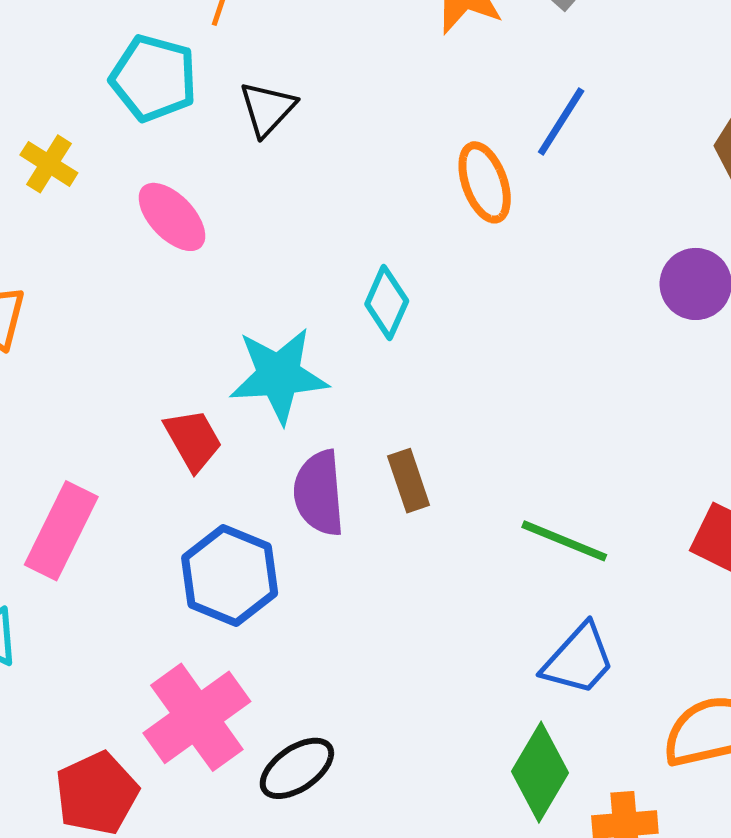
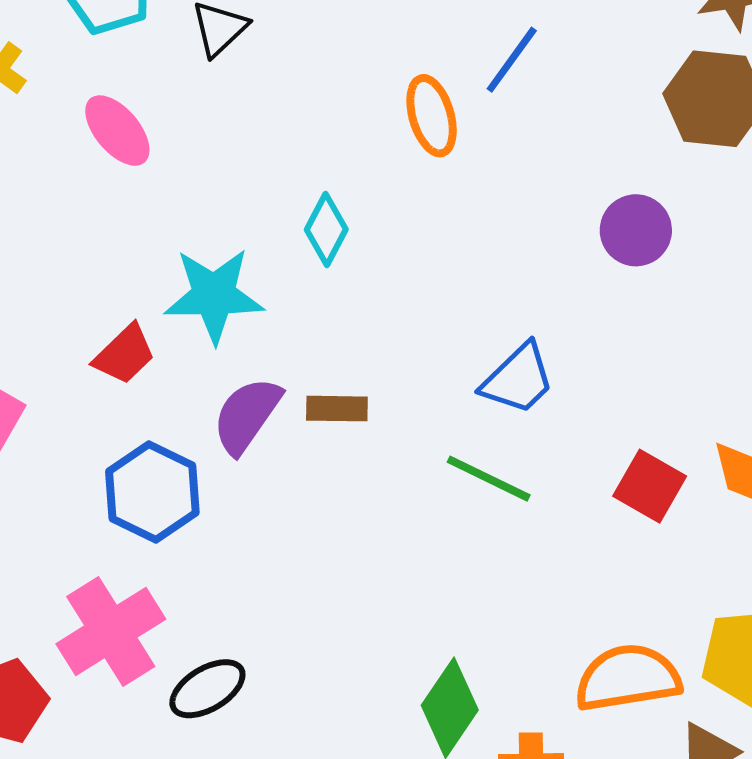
red trapezoid: (193, 440) -> (124, 354), turned 72
brown rectangle: (409, 481) -> (337, 409), turned -74
purple semicircle: (319, 493) -> (247, 415), turned 36
blue trapezoid: (579, 660) -> (518, 379), moved

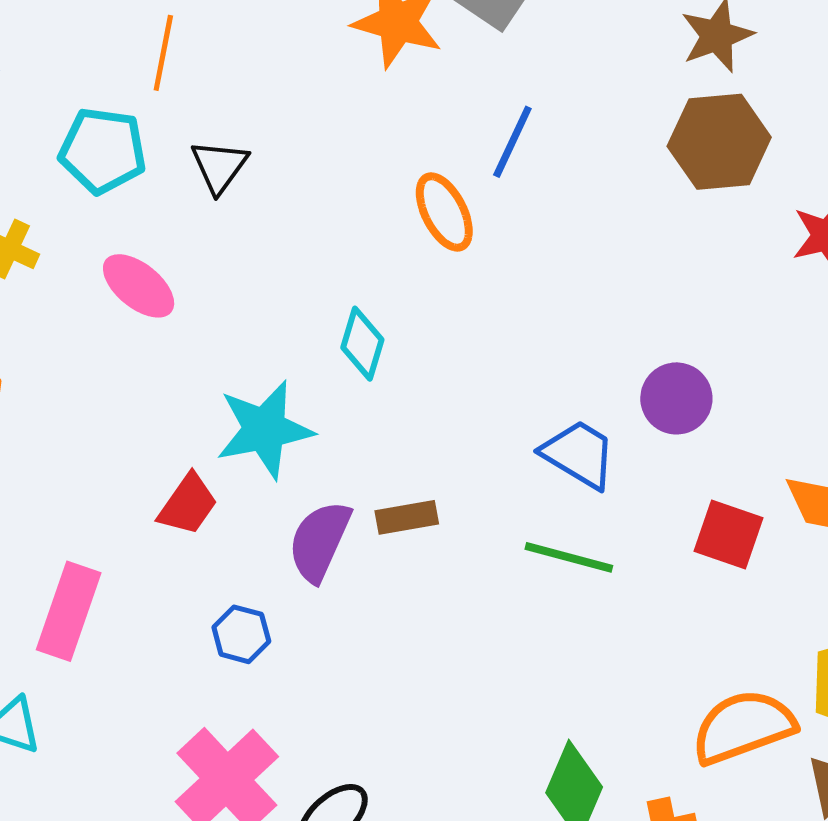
purple circle: (636, 230) -> (676, 398), moved
blue trapezoid: (518, 379) -> (579, 454), turned -94
blue hexagon: (152, 492) -> (241, 634), size x0.6

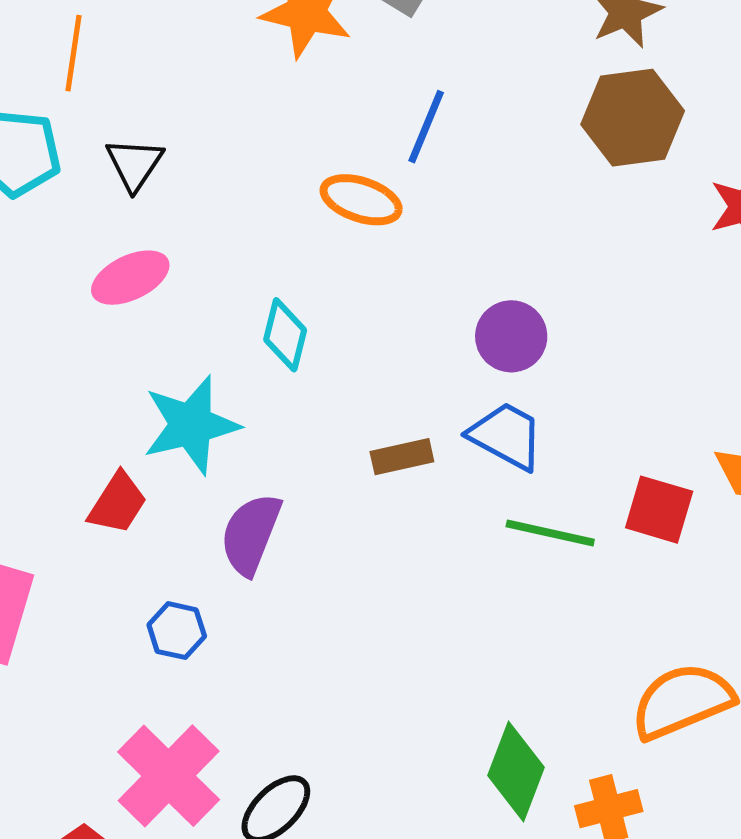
orange ellipse: (444, 212) -> (361, 200), turned -42
pink ellipse: (139, 286) -> (130, 278), moved, turned -62
purple circle: (676, 398) -> (511, 336), moved
brown rectangle: (407, 517) -> (402, 457), moved
green line: (569, 557) -> (550, 533), moved

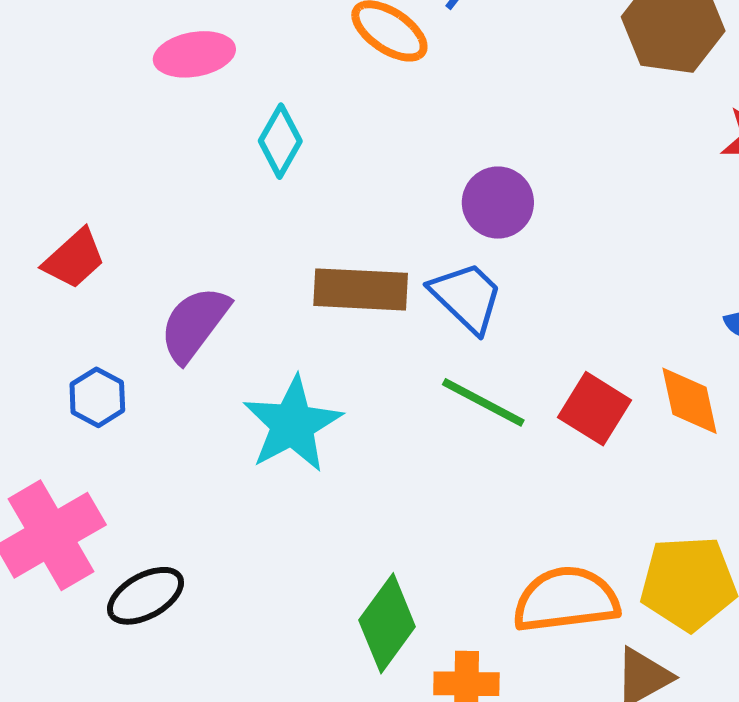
pink ellipse: (130, 278) -> (194, 54), moved
cyan star: (191, 425) -> (292, 424), moved, turned -30
brown rectangle: (402, 457) -> (361, 289), size x1.5

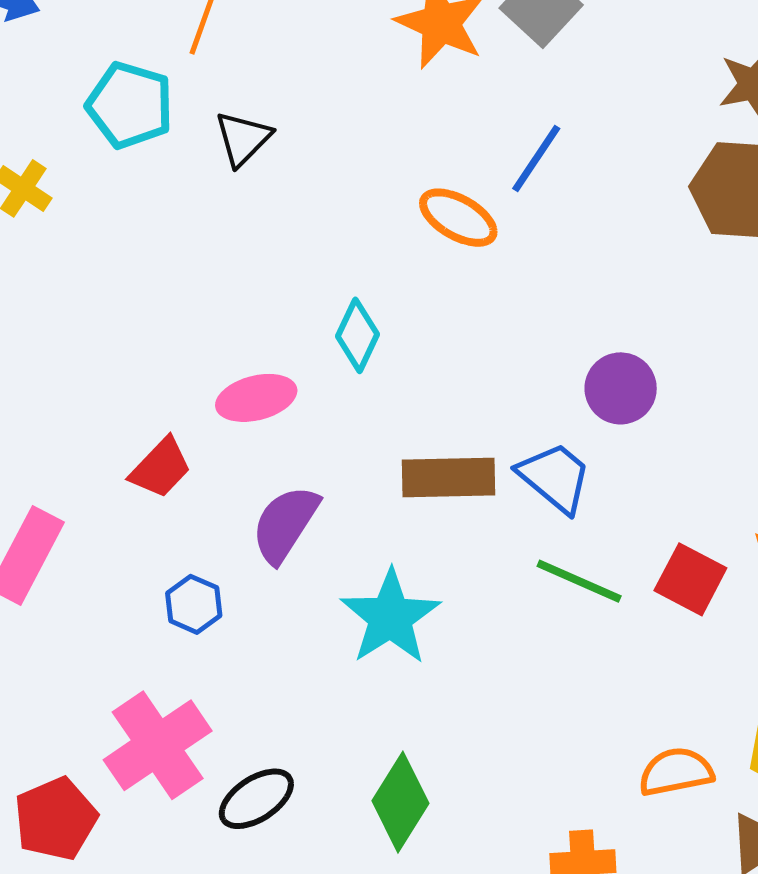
pink ellipse: (194, 54) -> (256, 398), moved
purple circle: (498, 203) -> (621, 388), moved
orange semicircle: (566, 600) -> (676, 772), size x0.7
green diamond: (387, 623) -> (400, 802), moved

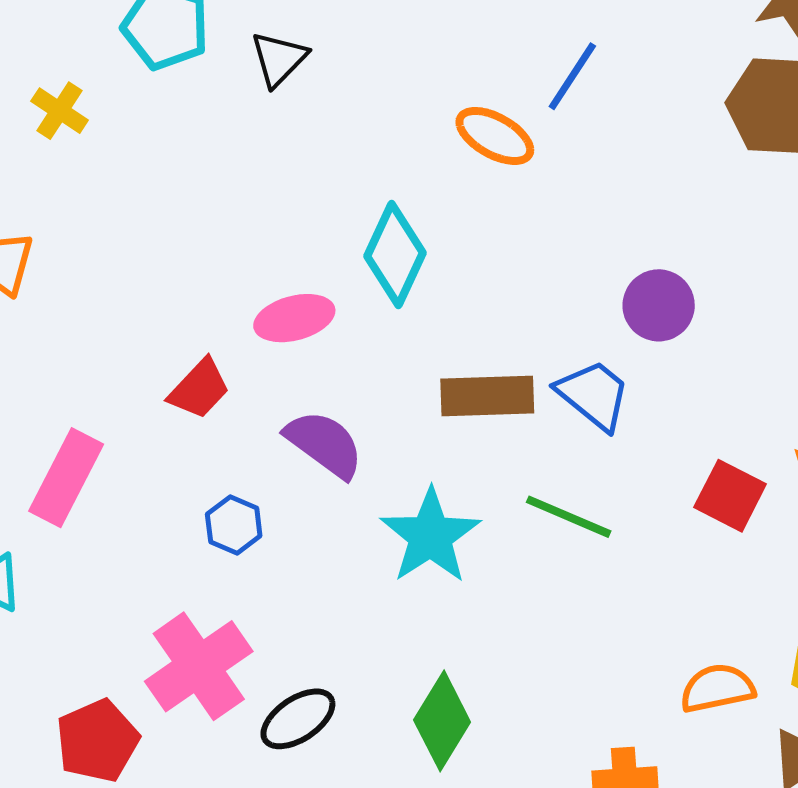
cyan diamond: (357, 335) -> (395, 255), size x1.4
purple semicircle: (285, 524) -> (324, 444), turned 94
green line: (579, 581) -> (569, 517), moved

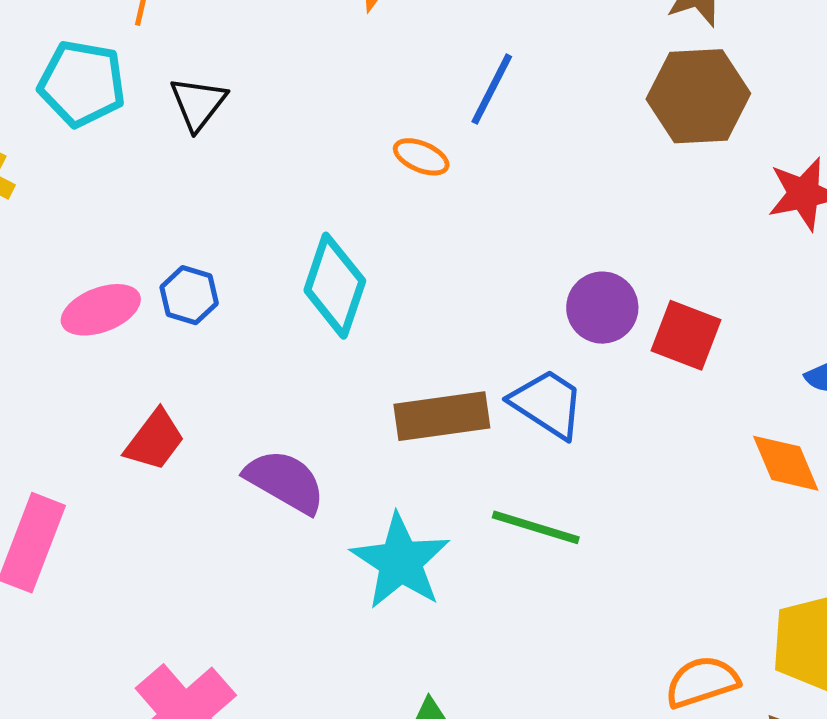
orange ellipse: (495, 136) -> (421, 157), size x0.7
pink ellipse: (294, 318) -> (101, 310), moved
red square: (730, 496) -> (686, 335), moved
blue hexagon: (234, 525) -> (189, 295), moved

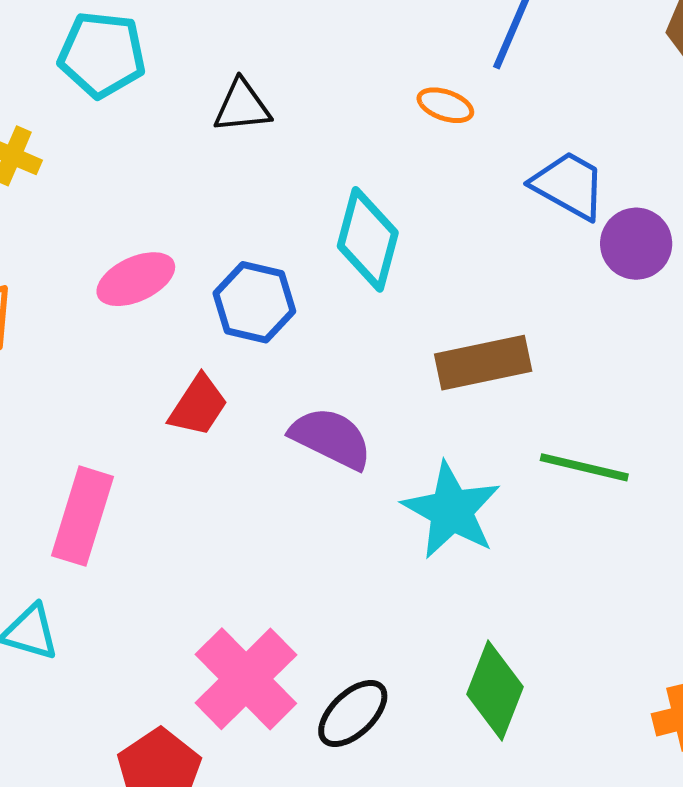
black triangle: (198, 103) -> (242, 106), moved, turned 50
blue hexagon: (189, 295) -> (254, 302), moved, size x1.4
blue trapezoid: (547, 404) -> (569, 185), moved

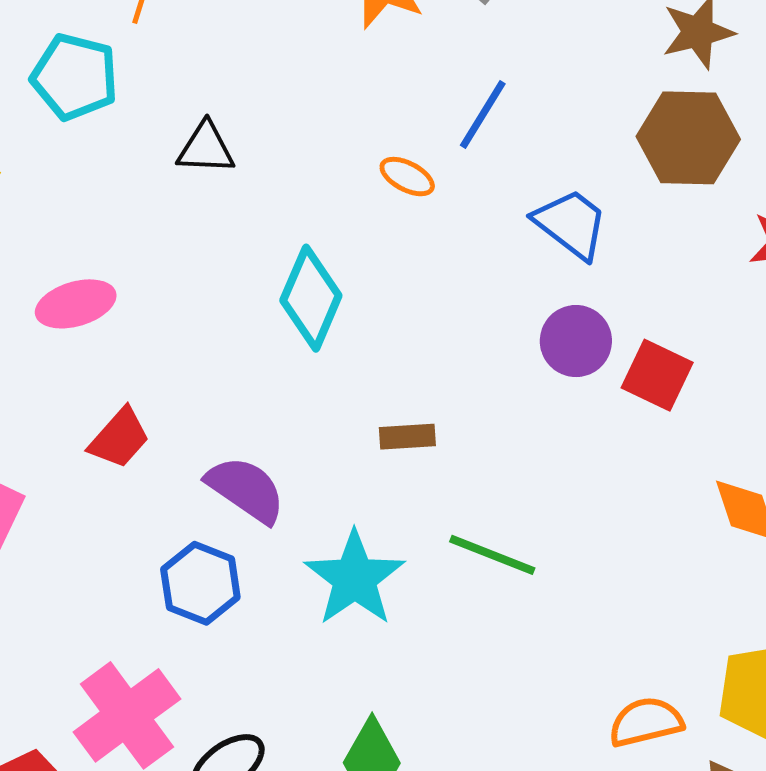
blue trapezoid: (569, 185) -> (571, 224), moved
blue hexagon: (254, 302) -> (200, 583), moved
brown rectangle: (483, 363) -> (407, 437), size x0.6

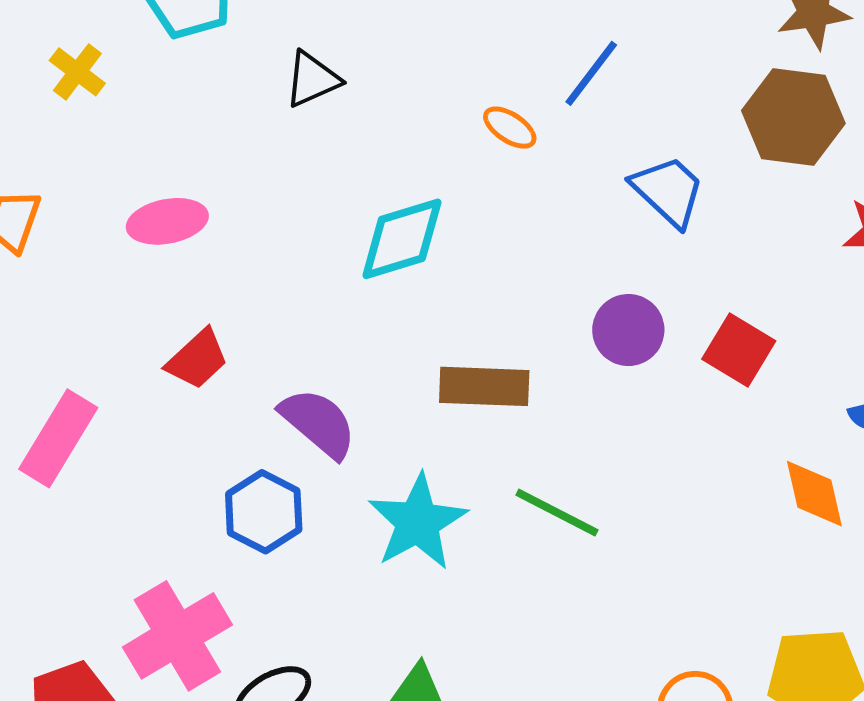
black triangle: (206, 148) -> (312, 79), turned -32
cyan diamond: (311, 298) -> (402, 239), turned 44
purple circle: (576, 341) -> (628, 330), moved
brown rectangle: (407, 437) -> (484, 386), size x1.6

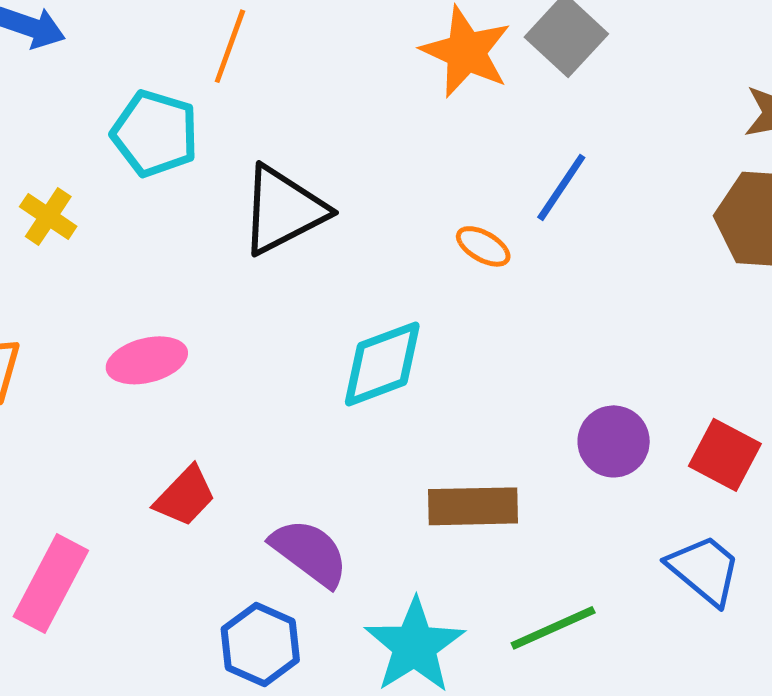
black triangle: (312, 79) -> (283, 210), size x1.6
blue trapezoid: (668, 191) -> (704, 570), moved
green line: (557, 512) -> (553, 628), turned -48

